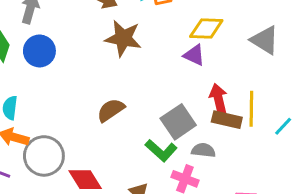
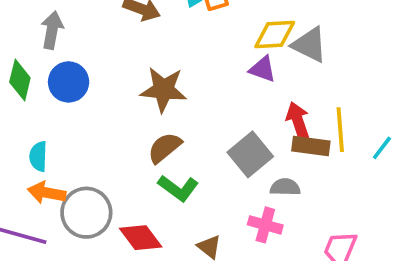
brown star: (123, 38) -> (164, 89), moved
gray triangle: (265, 40) -> (309, 45), moved
green L-shape: (161, 151) -> (178, 188), moved

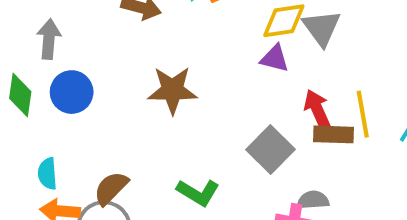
gray triangle: (309, 45) -> (322, 28), turned 33
brown semicircle: (165, 148) -> (111, 188), moved
gray semicircle: (285, 187) -> (313, 200), moved

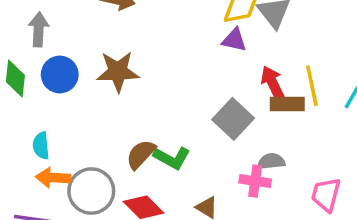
brown star: (172, 90) -> (118, 72), moved
brown semicircle: (111, 188) -> (141, 154), moved

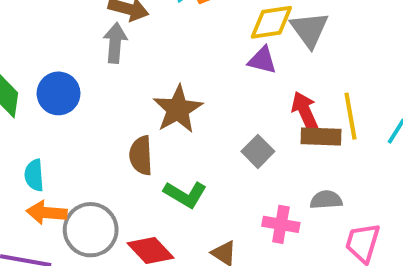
gray arrow: (39, 29) -> (115, 43), moved
brown star: (118, 72) -> (178, 109), moved, turned -30
gray square: (233, 119) -> (258, 151), size x0.7
brown semicircle: (141, 154) -> (141, 155), moved, turned -48
gray semicircle: (271, 161) -> (326, 200), moved

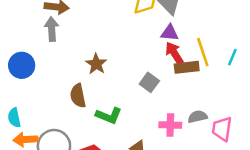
purple triangle: (262, 60) -> (170, 33), moved
brown star: (178, 109) -> (96, 64), size x0.7
gray semicircle: (326, 200) -> (198, 117), moved

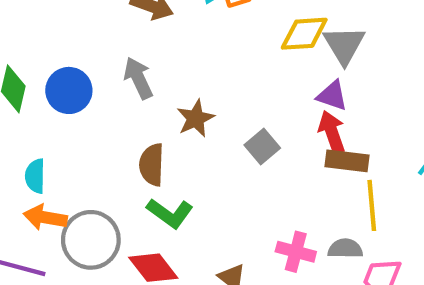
gray arrow: (52, 29) -> (138, 78), moved, turned -35
yellow line: (203, 52) -> (372, 205), moved
gray square: (149, 82) -> (262, 147), moved
green L-shape: (109, 115) -> (170, 213), moved

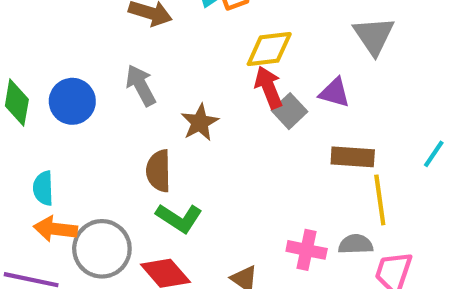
yellow diamond: (304, 34) -> (269, 49), moved
gray triangle: (344, 45) -> (374, 36), moved
red arrow: (332, 132) -> (269, 87), moved
gray square: (262, 147) -> (290, 111), moved

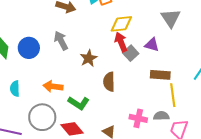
brown semicircle: (159, 171) -> (109, 82), moved
orange arrow: (55, 229) -> (53, 86), moved

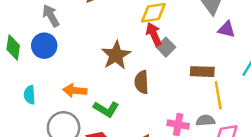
gray arrow: (61, 41) -> (51, 16), moved
purple triangle: (152, 45) -> (227, 29), moved
brown star: (89, 58) -> (116, 55), size x1.4

